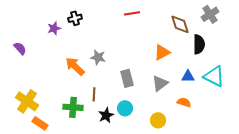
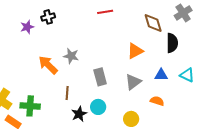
cyan triangle: (214, 76) -> (187, 75), size x0.7
green cross: (73, 107) -> (30, 106), moved

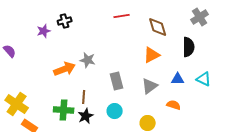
brown diamond: (153, 23) -> (158, 27), moved
orange arrow: (48, 65) -> (65, 69), turned 115
green cross: (30, 106) -> (64, 110), moved
black star: (79, 114) -> (86, 116), moved

